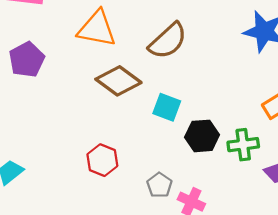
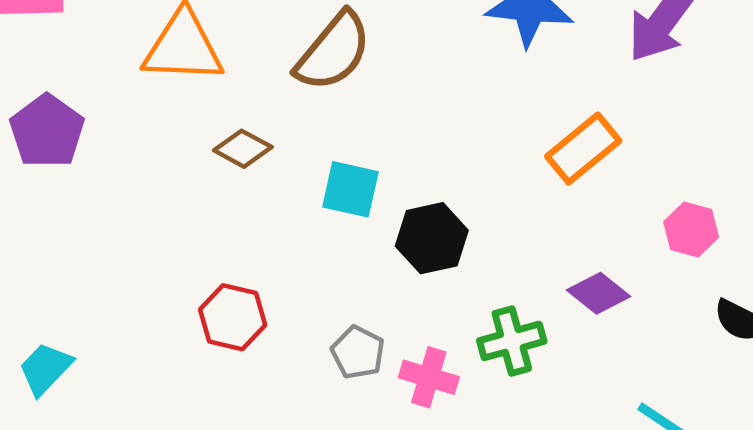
brown diamond: (118, 81) -> (243, 149), size x0.6
green cross: (243, 145) -> (512, 341), moved

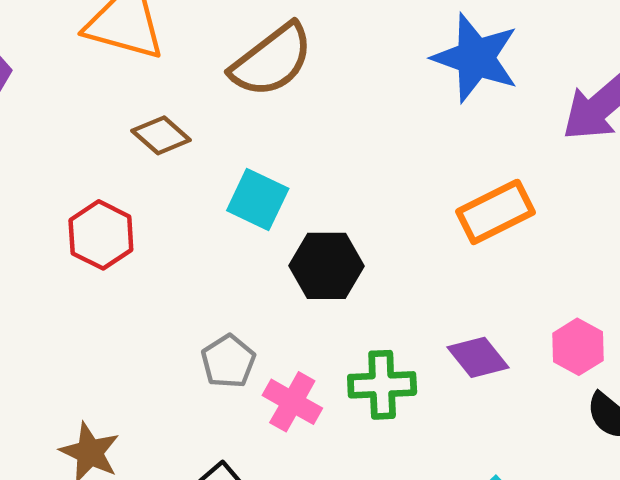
pink hexagon: (691, 230) -> (578, 347), moved
red hexagon: (233, 317) -> (101, 235), moved

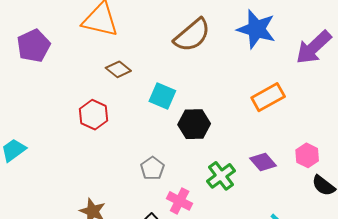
brown semicircle: (272, 60) -> (192, 35), moved
green cross: (382, 385) -> (221, 176), turned -32
pink cross: (292, 402) -> (180, 201), moved

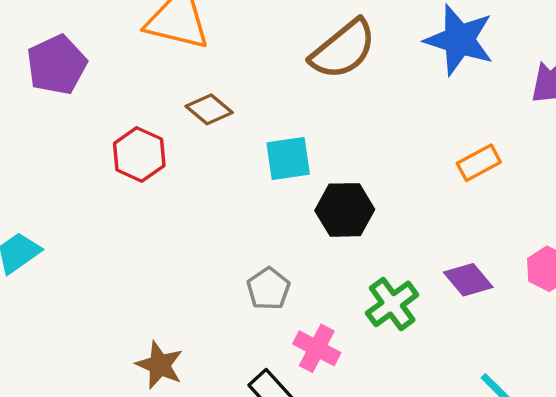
cyan square: (162, 96) -> (288, 158), turned -32
orange rectangle: (268, 97) -> (479, 163), size x0.7
red hexagon: (94, 115) -> (139, 154), moved

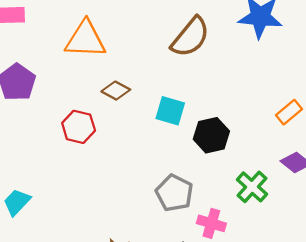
cyan square: (288, 158) -> (170, 111), turned 36
orange rectangle: (479, 163) -> (289, 112), moved
gray pentagon: (268, 289) -> (174, 193), size x1.4

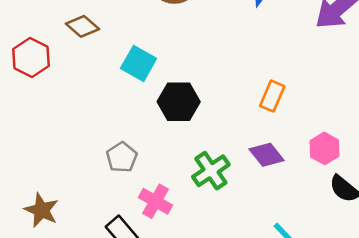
orange rectangle: (289, 112) -> (272, 96), turned -40
gray pentagon: (174, 193) -> (122, 157), size x0.7

